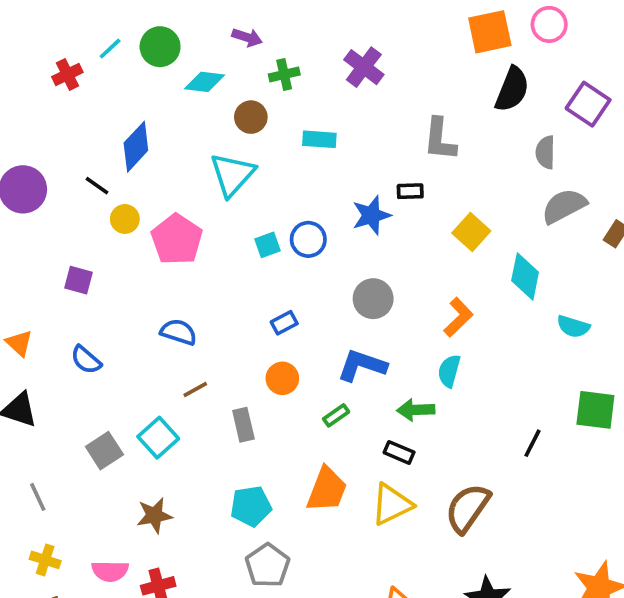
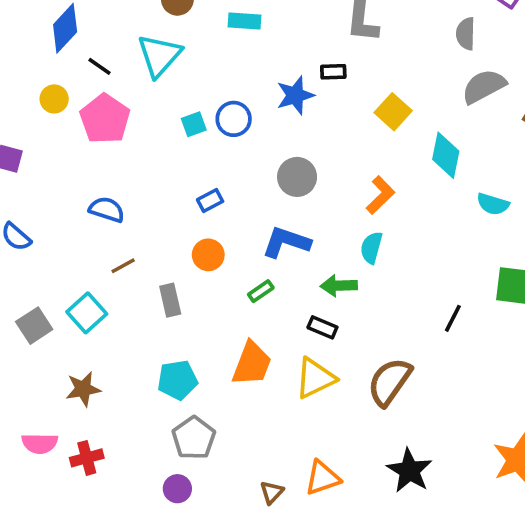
black line: (97, 186) -> (99, 66), moved

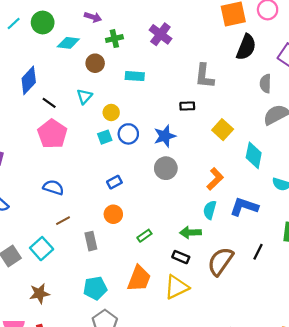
cyan triangle: (159, 55) -> (84, 96), size x0.6
blue star: (295, 95) -> (165, 136), moved
yellow circle: (54, 99) -> (111, 112), moved
blue L-shape: (286, 242) -> (244, 207), moved
brown semicircle: (389, 382) -> (220, 261), moved

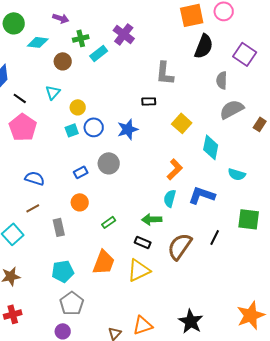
cyan rectangle: (135, 76) -> (99, 53), moved, turned -42
gray circle: (166, 168) -> (109, 163), moved
blue semicircle: (53, 187) -> (35, 178), moved

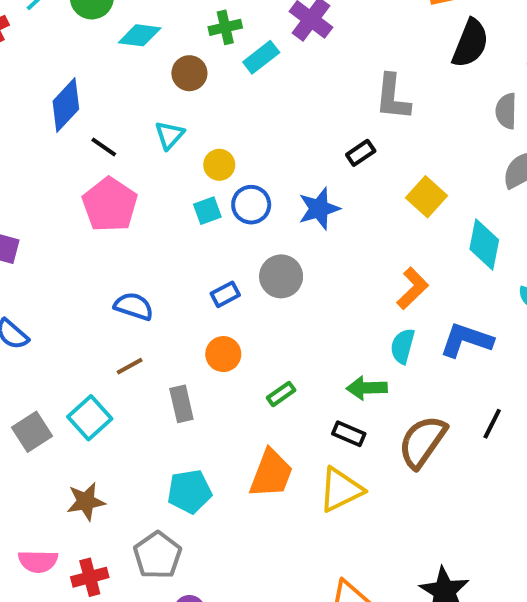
black rectangle: (149, 101) -> (361, 153), turned -32
gray pentagon: (72, 303) -> (158, 555), moved

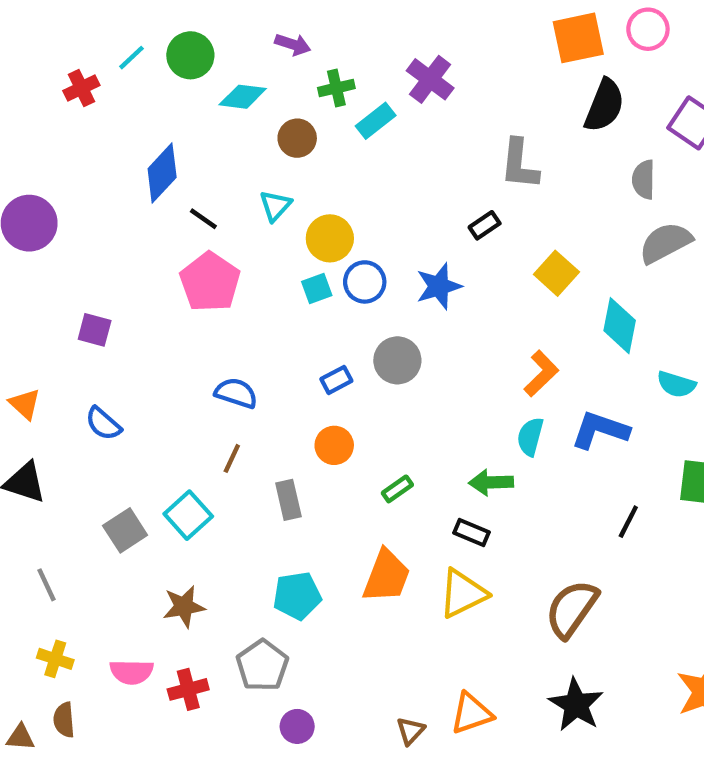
yellow circle: (219, 165) -> (330, 238), size x1.4
brown line: (130, 366) -> (232, 458), turned -36
brown semicircle: (422, 442) -> (572, 609), moved

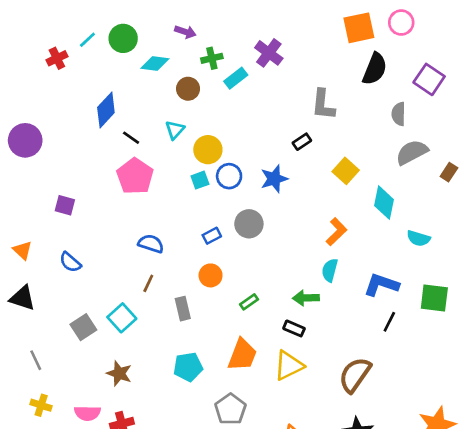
blue L-shape: (600, 430) -> (381, 285), moved
brown star: (184, 607) -> (119, 373), turned 30
gray pentagon: (262, 665) -> (230, 409), moved

